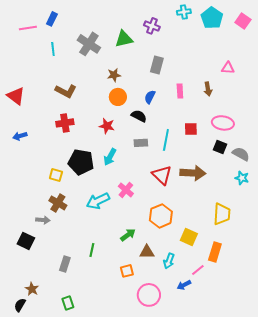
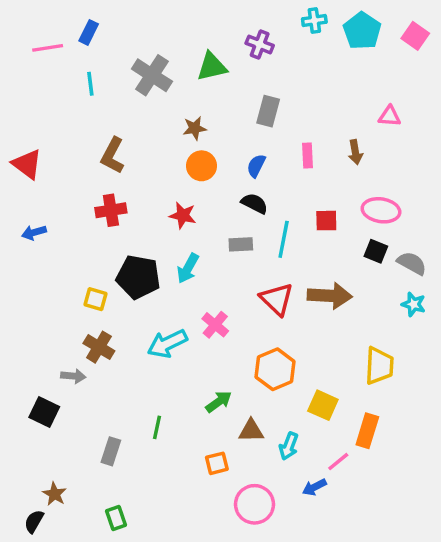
brown L-shape: (66, 91) -> (113, 156), turned 90
black semicircle: (139, 116) -> (255, 203), moved

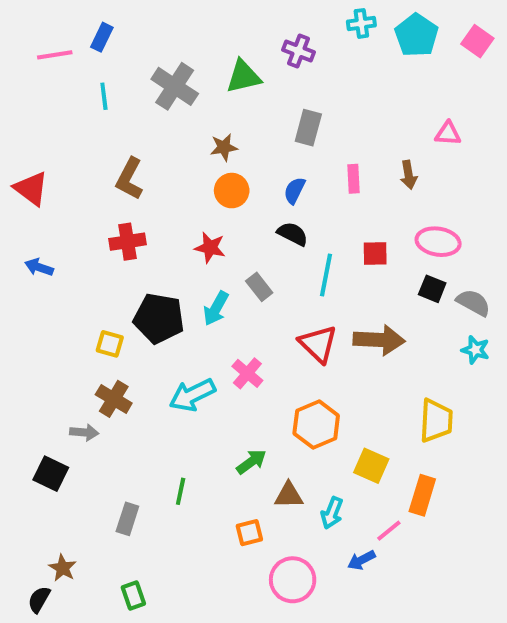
blue arrow: (34, 232) -> (39, 267), turned 35
gray rectangle: (241, 244) -> (259, 287), moved, turned 55

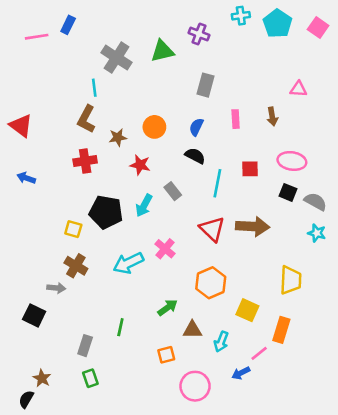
cyan line: (104, 96) -> (94, 88), moved
brown star: (224, 147) -> (118, 137), moved
green rectangle: (133, 595) -> (90, 378), moved

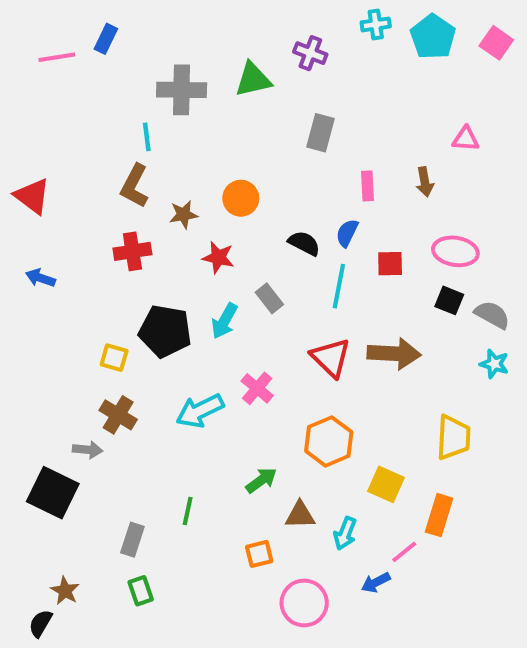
gray cross: (116, 58) -> (182, 90), turned -32
blue semicircle: (196, 127) -> (347, 233), moved
black square: (34, 315) -> (53, 493), size x1.4

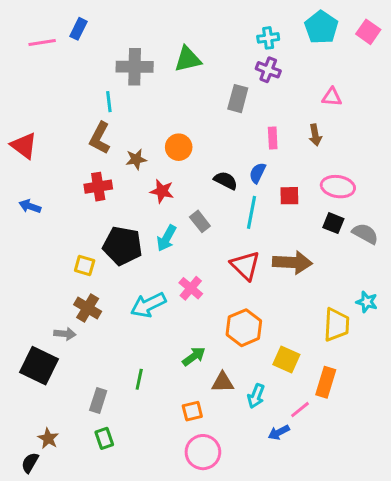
cyan cross: (376, 24) -> (268, 38), moved
purple cross: (310, 53) -> (268, 70), moved
pink triangle: (466, 139) -> (332, 97), moved
cyan star: (494, 364) -> (367, 302), moved
pink circle: (304, 603) -> (203, 452), moved

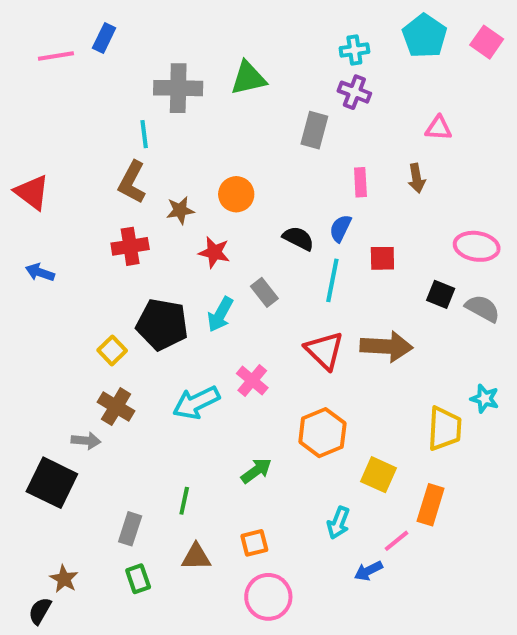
pink ellipse: (338, 187) -> (477, 246), moved
yellow square: (85, 265) -> (112, 350), turned 30
brown triangle: (223, 382) -> (196, 557), moved

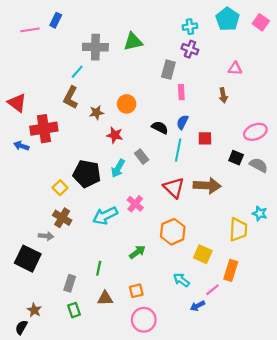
cyan line: (144, 134) -> (77, 72), turned 48
pink rectangle: (360, 182) -> (181, 92), moved
red cross: (130, 246) -> (44, 129), moved, size x1.4
pink ellipse: (477, 246) -> (255, 132), turned -30
cyan arrow: (338, 523) -> (181, 280), turned 105

